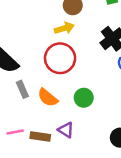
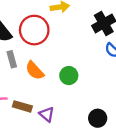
red circle: (60, 58) -> (34, 30), moved
purple triangle: (66, 130) -> (47, 114), moved

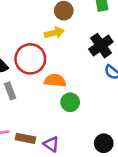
orange semicircle: (35, 71) -> (55, 80), moved, turned 144

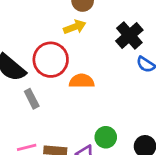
green circle: (70, 102) -> (106, 137), moved

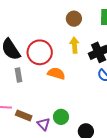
yellow arrow: (75, 27) -> (74, 45), moved, turned -91

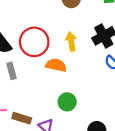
yellow arrow: (74, 45) -> (71, 41), moved
green circle: (61, 117) -> (67, 102), moved

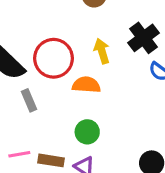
green circle: (67, 102) -> (87, 132), moved

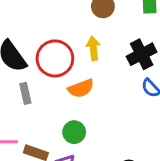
yellow arrow: (102, 51) -> (93, 48), moved
orange semicircle: (86, 85) -> (81, 88), turned 145

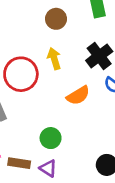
orange semicircle: (81, 88) -> (78, 95), moved

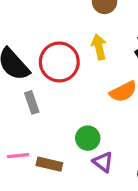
purple triangle: (48, 168) -> (103, 162), moved

